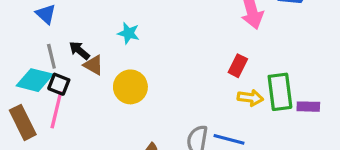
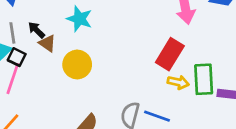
cyan star: (128, 33) -> (79, 19), size x1.4
red rectangle: (238, 66) -> (170, 54), size x1.6

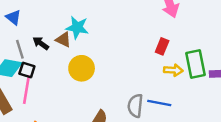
brown triangle: (47, 43) -> (63, 40), moved
red rectangle: (170, 54) -> (162, 46), size x0.6

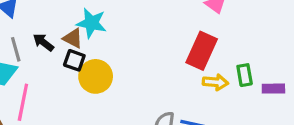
red rectangle: (162, 46) -> (202, 51), size x1.6
green rectangle: (196, 64) -> (245, 75), size x0.6
black square: (27, 70) -> (74, 60), moved

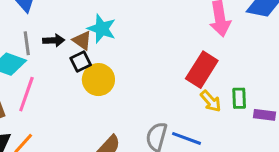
black arrow: (43, 42) -> (54, 40), turned 132
black square: (74, 60) -> (81, 61), turned 36
yellow arrow: (215, 82) -> (211, 101), turned 35

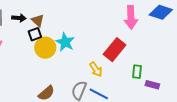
cyan star: (102, 29) -> (65, 42), moved
yellow arrow: (211, 101) -> (96, 69), moved

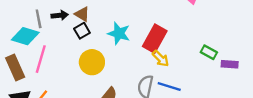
yellow circle: (45, 48) -> (92, 62), moved
red rectangle: (115, 50) -> (155, 39), moved
green rectangle: (137, 72) -> (209, 52), turned -56

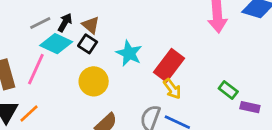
black arrow: (60, 15) -> (65, 23), turned -63
gray line: (39, 19) -> (40, 23), turned 66
black square: (82, 31) -> (88, 44), turned -35
cyan diamond: (25, 36) -> (56, 44), moved

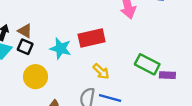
red rectangle: (169, 65) -> (92, 38), moved, turned 50
green rectangle: (228, 90) -> (147, 64), size x1.5

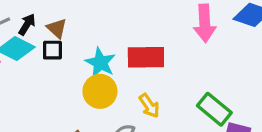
black square: (25, 47) -> (52, 50), turned -35
yellow circle: (36, 77) -> (100, 91), moved

